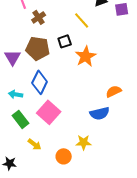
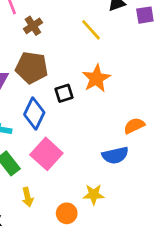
black square: (65, 41) -> (64, 93), moved
yellow arrow: (35, 144) -> (28, 197), turned 40

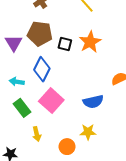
black square: (64, 93) -> (65, 44), moved, turned 32
blue semicircle: (115, 155) -> (93, 102), moved

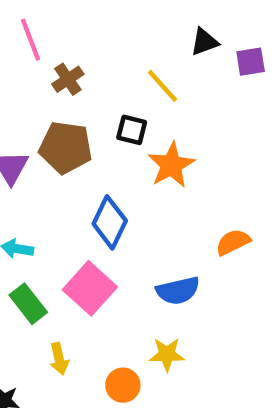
black square: (65, 44) -> (132, 130), moved
blue diamond: (42, 69) -> (110, 222), moved

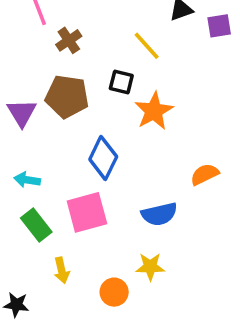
pink square: (90, 288) -> (87, 212), turned 33

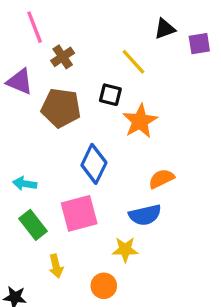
purple triangle: (22, 113) -> (20, 82), moved, turned -36
orange semicircle: (205, 174) -> (161, 179), moved
yellow star: (150, 267) -> (125, 250), moved

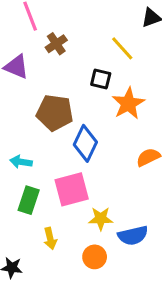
brown pentagon: (61, 108) -> (55, 113), moved
blue semicircle: (145, 215) -> (133, 235), moved
green rectangle: (33, 225) -> (29, 200), turned 56
yellow star: (125, 250) -> (101, 219), moved

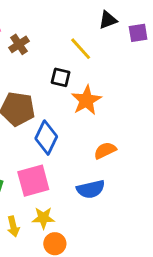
yellow star: (101, 219) -> (43, 218), moved
blue semicircle: (133, 235) -> (91, 189), moved

